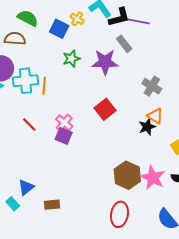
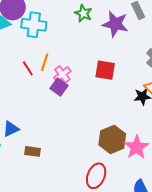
green star: (71, 59) -> (83, 13), turned 30
orange line: (44, 86) -> (45, 62), moved
red square: (105, 109) -> (105, 70), turned 35

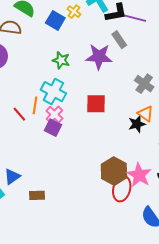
green star: (83, 13) -> (61, 60), moved
cyan cross: (34, 25) -> (53, 92), moved, turned 30
red ellipse: (96, 176) -> (122, 189), moved

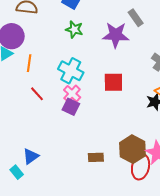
green star: (61, 60) -> (74, 29), moved
orange line: (35, 105) -> (29, 63), moved
brown rectangle: (37, 195) -> (96, 157), moved

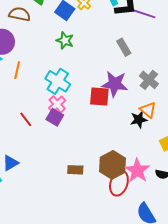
gray rectangle: (136, 18) -> (124, 47), moved
purple star: (116, 35) -> (115, 84), moved
red line: (37, 94) -> (26, 119), moved

